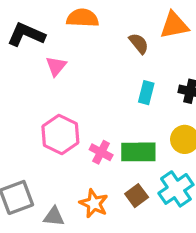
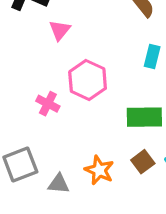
pink hexagon: (60, 134) -> (88, 80), moved
pink cross: (101, 152) -> (48, 104), moved

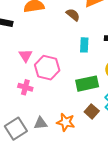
pink triangle: (60, 30) -> (26, 56), moved
gray triangle: (59, 184) -> (41, 123), moved

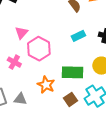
cyan rectangle: (84, 45) -> (78, 36), turned 48
orange star: (66, 122) -> (46, 85), moved

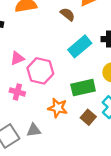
pink triangle: (21, 33) -> (17, 58), turned 40
cyan rectangle: (78, 36) -> (80, 46), size x1.5

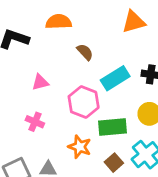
brown semicircle: (68, 14) -> (85, 52), moved
pink hexagon: (40, 71) -> (84, 102), moved

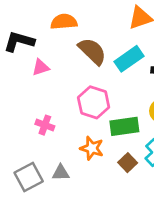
brown semicircle: (85, 52) -> (92, 51), size x1.6
cyan rectangle: (115, 78) -> (129, 59), moved
pink triangle: (40, 82) -> (41, 67), moved

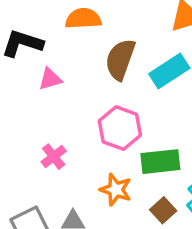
brown semicircle: (92, 51) -> (120, 59), turned -116
pink cross: (45, 125) -> (54, 157), turned 30

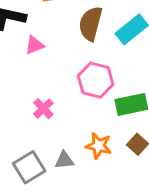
orange star: (116, 190) -> (99, 146), moved

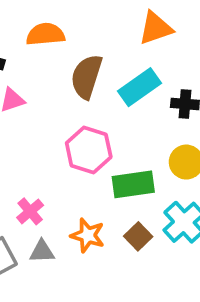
pink cross: (43, 109) -> (30, 211), moved

